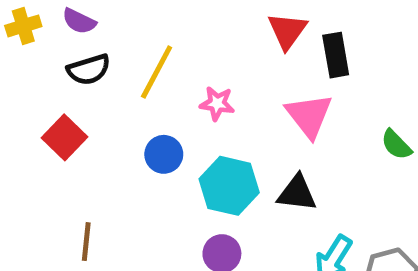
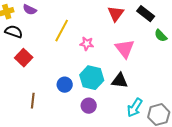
black rectangle: (336, 55) -> (146, 14), moved, turned -42
black semicircle: (89, 70) -> (14, 32), moved, turned -144
green semicircle: (396, 145) -> (161, 36), moved
blue circle: (164, 154) -> (65, 85), moved

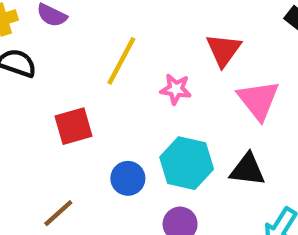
red triangle: (116, 14) -> (224, 50), moved
red square: (24, 58) -> (74, 126), moved, turned 30
brown line: (33, 101) -> (58, 213), turned 42

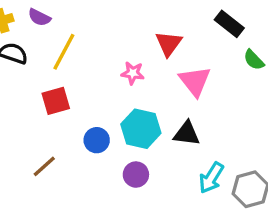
yellow line: (121, 61) -> (64, 52), moved

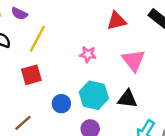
red triangle: (169, 44) -> (117, 21), moved, turned 40

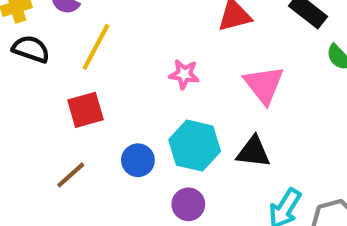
brown line: (23, 123) -> (71, 175), moved

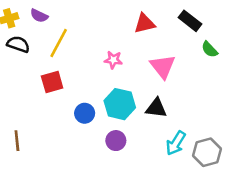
brown line: (71, 175) -> (17, 141), moved, turned -54

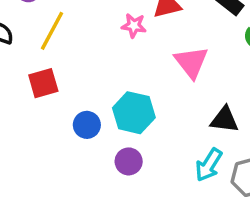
pink star: (113, 60) -> (134, 26), moved
black triangle: (156, 108) -> (224, 120), moved

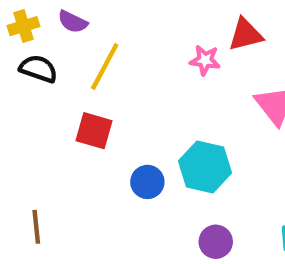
red square: (43, 83) -> (94, 131), turned 32
purple circle: (129, 161) -> (216, 242), moved

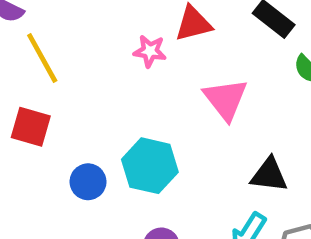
yellow line: (105, 67) -> (42, 58), turned -57

